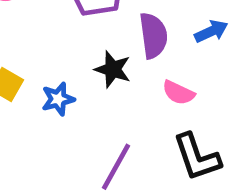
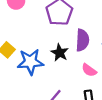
blue star: (58, 99) -> (30, 62), size x1.6

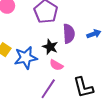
pink semicircle: (89, 70) -> (56, 65), moved

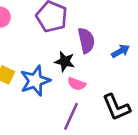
blue arrow: (94, 34) -> (121, 51), moved

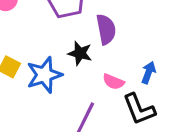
blue arrow: (121, 51) -> (149, 73), moved, turned -42
pink semicircle: (77, 84) -> (113, 82), moved

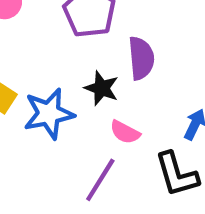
pink semicircle: (113, 82) -> (125, 132), moved

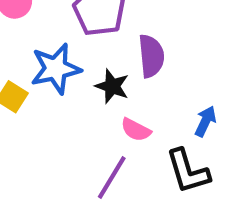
blue star: (49, 114) -> (56, 69), moved

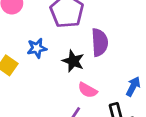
blue star: (56, 69) -> (37, 48), size x0.6

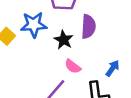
blue star: (37, 48) -> (34, 25), size x1.5

